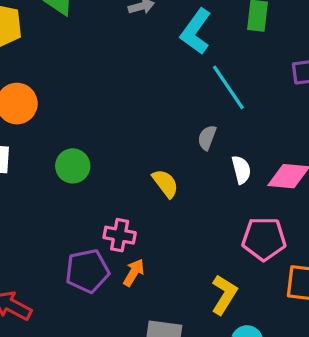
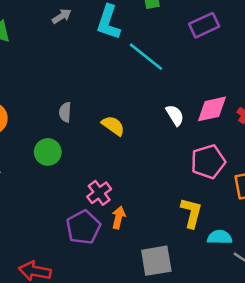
gray semicircle: (207, 138) -> (65, 112), moved
yellow semicircle: (165, 183) -> (113, 126), moved
pink cross: (120, 235) -> (99, 193), turned -30

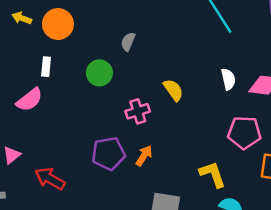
yellow semicircle: (113, 126) -> (173, 90), moved
pink cross: (99, 193) -> (138, 111), moved
yellow L-shape: (191, 213) -> (213, 174), turned -52

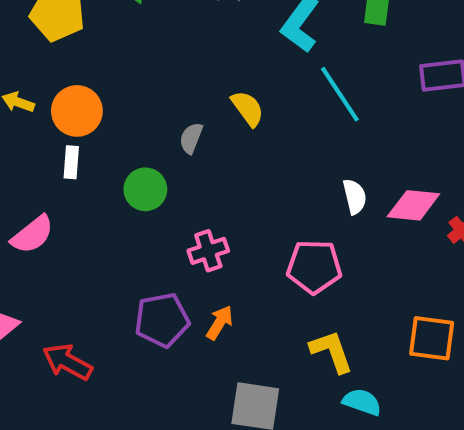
white rectangle: (46, 67) -> (71, 162), moved
yellow semicircle: (173, 90) -> (248, 108), moved
pink pentagon: (244, 132) -> (314, 267), moved

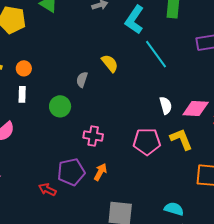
orange circle: (77, 111) -> (24, 68), size x0.6
pink cross: (208, 251) -> (93, 136), turned 30
yellow L-shape: (332, 351) -> (181, 139), moved
red arrow: (67, 362) -> (47, 190), moved, size x0.7

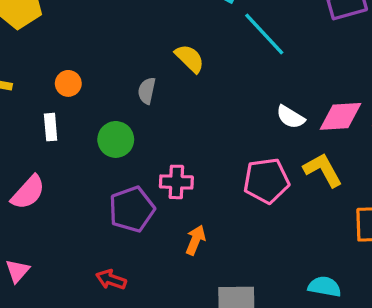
orange circle: (24, 68) -> (68, 83), moved
white semicircle: (166, 105) -> (290, 117), turned 144
purple pentagon: (71, 172) -> (132, 209), moved

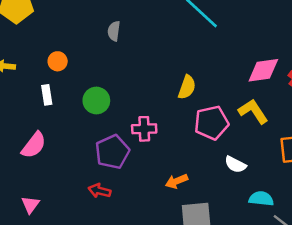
yellow semicircle: (190, 58) -> (187, 87), moved, turned 70
gray semicircle: (147, 91) -> (114, 31), moved
white semicircle: (290, 117) -> (235, 165), moved
orange arrow: (196, 240) -> (177, 181), moved, turned -130
red arrow: (111, 280) -> (100, 191), moved

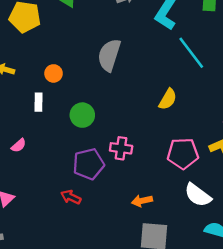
gray semicircle: (114, 31) -> (109, 55), size x1.8
yellow semicircle: (187, 87) -> (168, 99), moved
pink semicircle: (34, 145) -> (19, 145), size x0.6
white semicircle: (235, 165) -> (198, 195), size x1.4

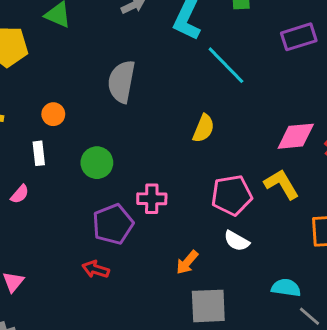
pink semicircle: (19, 145) -> (20, 194), moved
white semicircle: (198, 195) -> (237, 241), moved, size x0.7
orange arrow: (142, 201) -> (187, 262), turned -30

